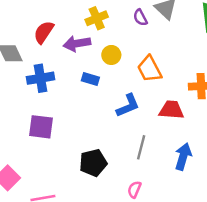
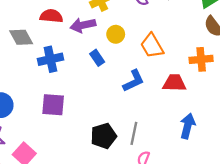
red semicircle: (44, 32) -> (51, 16), turned 65
blue rectangle: (90, 79) -> (97, 58), turned 42
gray line: (141, 147) -> (134, 133), moved

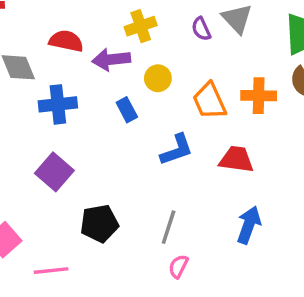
orange cross: (201, 59) -> (259, 96), moved
purple square: (53, 105) -> (54, 172), turned 30
black pentagon: (104, 136) -> (99, 223), moved

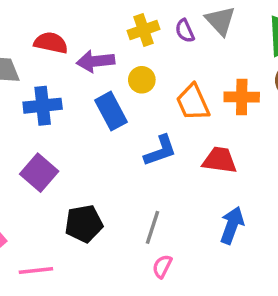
yellow cross: (141, 26) -> (144, 30), moved
blue rectangle: (127, 110) -> (111, 111), size x1.5

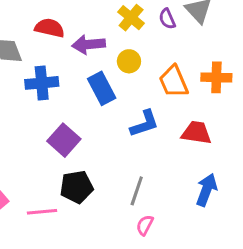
yellow cross: (144, 30) -> (131, 18), turned -32
purple square: (39, 173) -> (64, 140), moved
pink line: (36, 270) -> (42, 212), moved

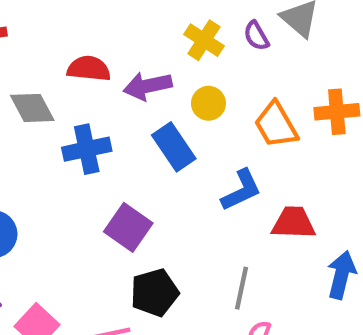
red trapezoid: (196, 133) -> (294, 223), moved

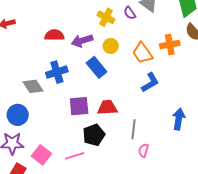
gray diamond: (32, 108) -> (33, 86), moved
blue L-shape: (241, 190) -> (150, 82), moved
red trapezoid: (294, 223) -> (107, 108), moved
purple square: (128, 227) -> (79, 106), turned -35

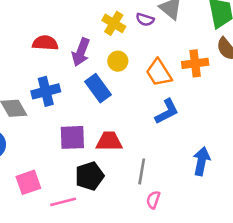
purple semicircle: (130, 13) -> (145, 20), turned -40
purple arrow: (82, 41) -> (81, 52), turned -55
pink square: (41, 155) -> (28, 182), moved, turned 30

